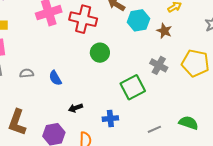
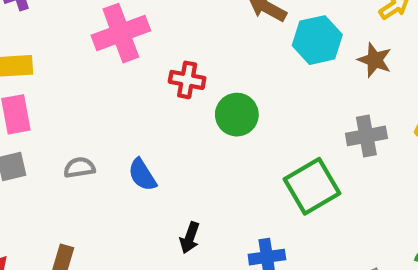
red cross: (83, 19) -> (187, 80), moved, size x0.6
gray cross: (159, 65) -> (366, 136), turned -36
black arrow: (75, 108) -> (190, 238), turned -48

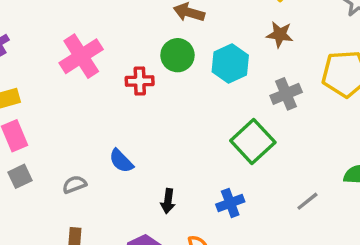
cyan hexagon: (317, 40) -> (230, 64), moved
green circle: (237, 115) -> (177, 55), moved
gray semicircle: (79, 168) -> (74, 184), moved

